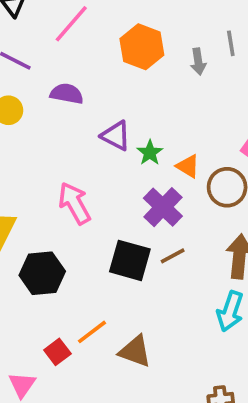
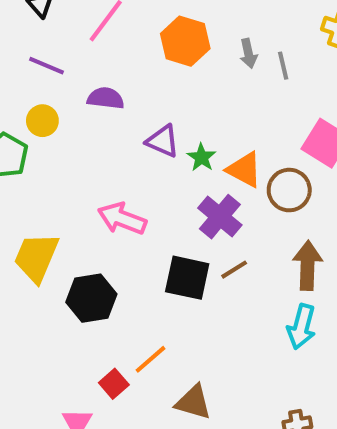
gray line: (231, 43) -> (283, 66), moved
orange triangle: (188, 166) -> (244, 170), size x1.4
pink arrow: (74, 203) -> (122, 219), turned -36
brown triangle: (135, 351) -> (193, 402), moved

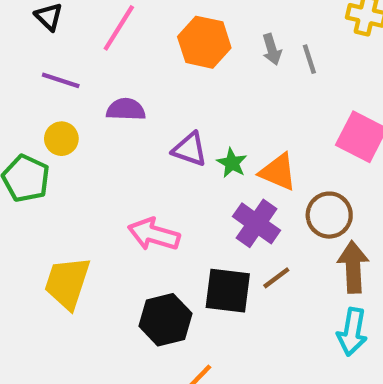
brown circle: (289, 190) -> (329, 215), moved
black hexagon: (91, 298) -> (165, 320), moved

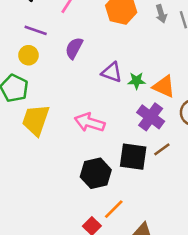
purple semicircle: (126, 109) -> (74, 48), turned -65
yellow circle: (61, 139) -> (28, 55), moved
green star: (232, 163) -> (137, 81), turned -30
yellow trapezoid: (67, 283) -> (36, 120), moved

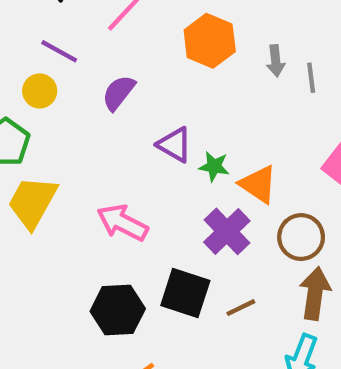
brown line: (162, 149) -> (241, 308), moved

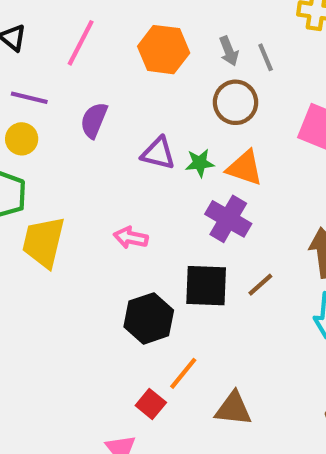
pink arrow: (122, 223) -> (131, 238), size x0.7
brown circle: (301, 237) -> (236, 102), moved

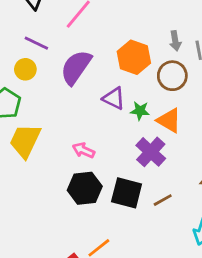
orange hexagon: (164, 50) -> (134, 57), moved
purple semicircle: (94, 120) -> (76, 67), size x1.5
black hexagon: (149, 318) -> (85, 188), moved

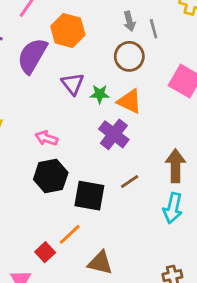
orange hexagon: (134, 57) -> (68, 31), moved
purple triangle: (114, 98) -> (73, 84), turned 30
black square: (127, 193) -> (89, 196), moved

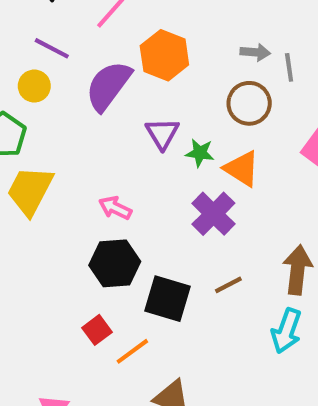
gray arrow: (129, 21) -> (255, 52), turned -78
red square: (45, 252) -> (97, 330), moved

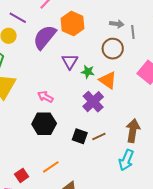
black square: (167, 299) -> (80, 136), moved, size x0.7
red square: (97, 330) -> (22, 175), moved

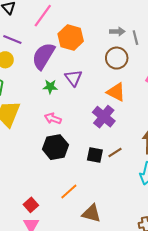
green star: (88, 72) -> (50, 87), moved
red square: (22, 175) -> (31, 205), moved

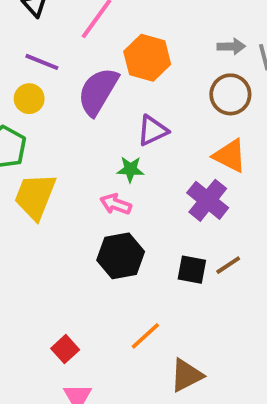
purple triangle: (73, 78) -> (153, 131), turned 42
green star: (50, 87) -> (130, 169), moved
red square: (31, 205) -> (65, 349), moved
brown triangle: (92, 213) -> (186, 375), turned -42

